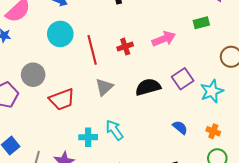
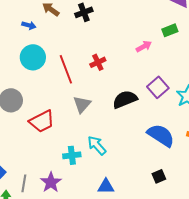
pink arrow: (164, 39) -> (144, 46), moved, size x0.7
blue semicircle: (180, 127) -> (161, 135), size x1.8

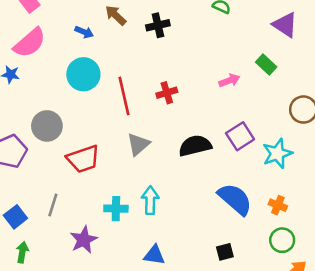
green rectangle: (170, 30) -> (266, 65), turned 56
cyan arrow: (97, 145) -> (150, 200), turned 35
gray line: (24, 183) -> (53, 205), moved

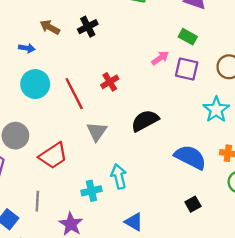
purple square: (240, 136) -> (187, 69), moved, turned -30
blue triangle: (154, 255) -> (134, 222), turned 36

